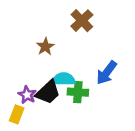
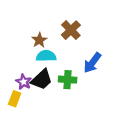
brown cross: (82, 21) -> (71, 30), moved
cyan semicircle: (64, 79) -> (46, 56), moved

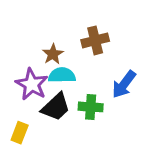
brown cross: (71, 30) -> (95, 40), turned 30
purple star: (24, 82) -> (32, 84), moved, size x1.5

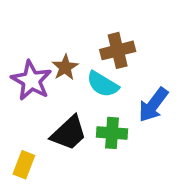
cyan semicircle: (62, 75) -> (103, 84), moved, turned -148
purple star: (32, 84) -> (31, 80), moved

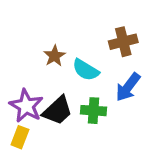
brown cross: (118, 50) -> (123, 42), moved
purple star: (31, 80) -> (26, 106), moved

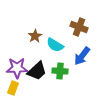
brown cross: (123, 42) -> (79, 27), turned 36
purple star: (26, 106) -> (17, 68), turned -30

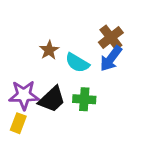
brown cross: (79, 27) -> (111, 37), turned 30
blue arrow: (82, 56) -> (111, 59), moved

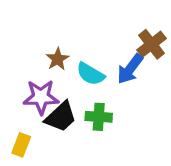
brown cross: (111, 37) -> (152, 44), moved
purple star: (24, 95) -> (41, 97), moved

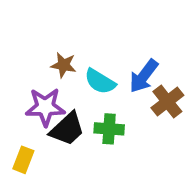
brown cross: (152, 44) -> (167, 102), moved
brown star: (57, 59) -> (64, 65), turned -30

